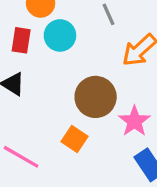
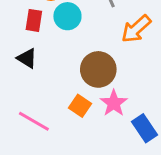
pink star: (134, 121) -> (114, 103), moved

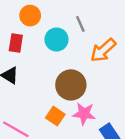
cyan circle: (67, 16) -> (56, 39), moved
pink star: (114, 103) -> (84, 114), turned -30

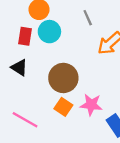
cyan circle: (56, 39) -> (49, 32), moved
brown circle: (71, 85) -> (63, 78), moved

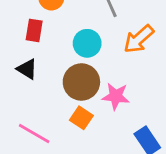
cyan circle: (49, 32) -> (87, 43), moved
pink star: (91, 105) -> (116, 96), moved

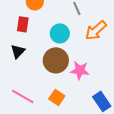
black triangle: (27, 69) -> (18, 51), turned 42
orange square: (81, 118) -> (57, 97), moved

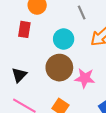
black triangle: (18, 51) -> (19, 75), moved

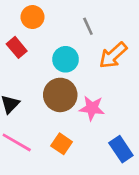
red rectangle: (24, 29) -> (17, 47), turned -49

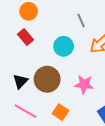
orange circle: (33, 17) -> (29, 11), moved
brown circle: (60, 95) -> (47, 79), moved

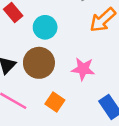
cyan circle: (64, 46) -> (45, 27), moved

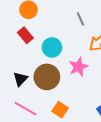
pink star: (83, 69) -> (78, 67), moved, turned -30

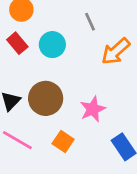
cyan circle: (52, 47) -> (52, 45), moved
pink star: (78, 67) -> (93, 109), moved

